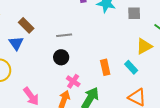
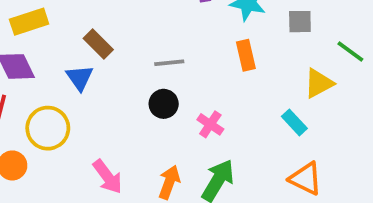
orange rectangle: (105, 67) -> (246, 55), moved
pink cross: (73, 81) -> (210, 124), moved

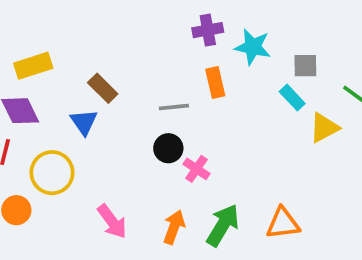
orange rectangle: (246, 55) -> (215, 83), moved
cyan rectangle: (294, 122) -> (292, 98), moved
pink cross: (210, 124) -> (196, 169), moved
orange triangle: (306, 179) -> (283, 223), moved, turned -33

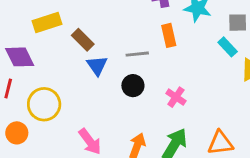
yellow rectangle: (33, 66) -> (47, 23), moved
blue triangle: (84, 122) -> (97, 66), moved
pink cross: (196, 169) -> (176, 97), moved

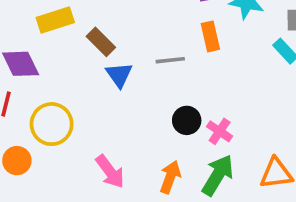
black circle: (133, 86) -> (187, 120), moved
pink cross: (176, 97) -> (220, 131), moved

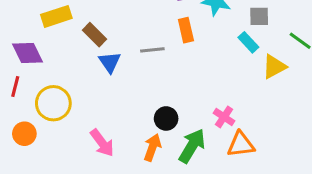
black circle: (187, 120) -> (166, 118), moved
pink cross: (220, 131) -> (224, 117), moved

